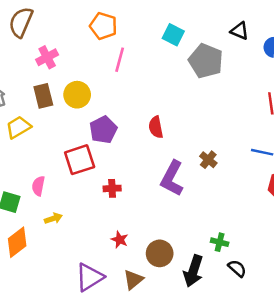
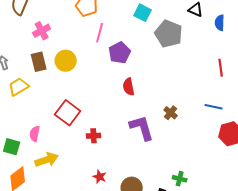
purple pentagon: (103, 130) -> (120, 53), moved
red square: (80, 160) -> (68, 113), turned -35
purple L-shape: (172, 178) -> (142, 128), turned 136
yellow arrow: (53, 218) -> (47, 160), size x1.6

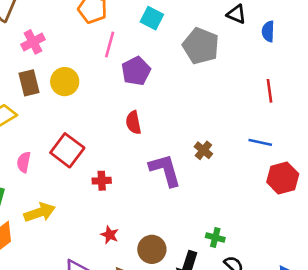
cyan square: (143, 13) -> (152, 18), moved
red semicircle: (129, 87) -> (133, 123), moved
pink semicircle: (35, 134) -> (24, 162), moved

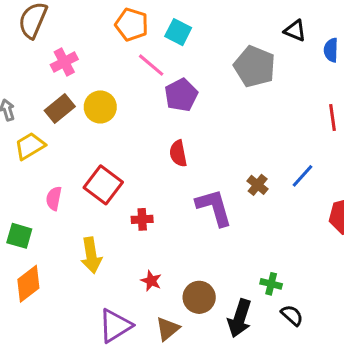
cyan square: (152, 18) -> (178, 32), moved
pink line: (110, 45) -> (151, 65), turned -65
brown rectangle: (29, 83) -> (60, 108), turned 65
blue line: (260, 142) -> (303, 176), moved, turned -60
yellow arrow: (40, 212) -> (91, 255), moved, turned 100

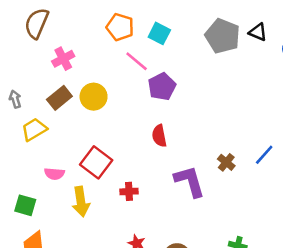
gray pentagon: (255, 67) -> (222, 36), moved
pink semicircle: (54, 198) -> (54, 174), turned -96
yellow arrow: (91, 255) -> (81, 202), moved

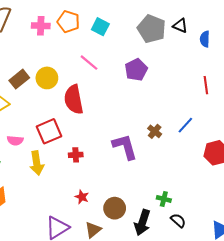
pink cross: (63, 59) -> (41, 26), moved, turned 30
pink line: (137, 61) -> (89, 63), moved
purple pentagon: (162, 87) -> (136, 70), moved
red semicircle: (159, 136) -> (74, 100), moved, size x1.6
red square: (96, 162) -> (49, 131), turned 30

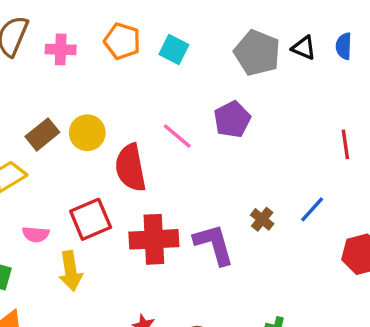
pink cross: (41, 26) -> (61, 49), moved
blue semicircle: (205, 39) -> (344, 46), moved
pink line: (89, 63) -> (177, 136), moved
red cross: (76, 155) -> (154, 239), moved, size x2.0

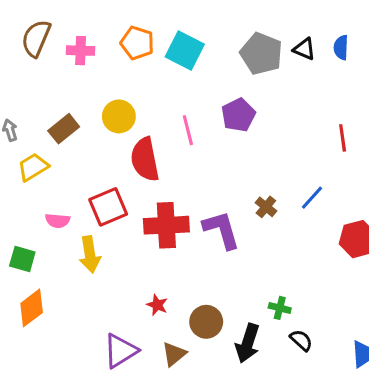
cyan square: (174, 49) -> (185, 51), size x1.4
yellow circle: (87, 133) -> (119, 116), moved
pink line: (177, 136) -> (188, 130), turned 36

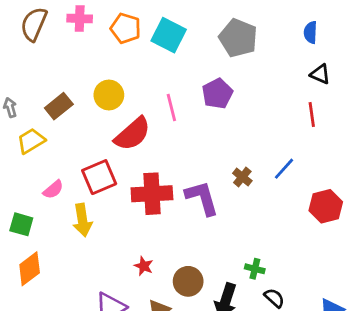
black triangle: (304, 49) -> (320, 74), moved
pink cross: (81, 51) -> (80, 19), moved
red semicircle: (145, 159) -> (132, 134), turned -120
pink semicircle: (58, 221) -> (53, 190), turned -45

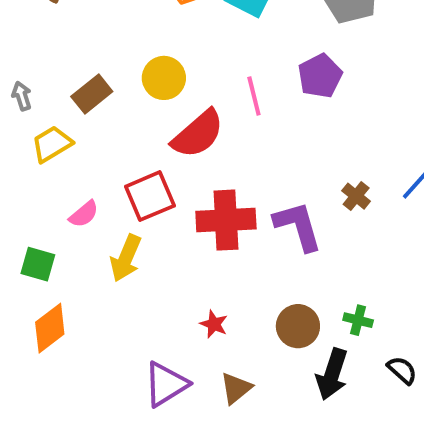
yellow arrow: (82, 220) -> (126, 258), turned 32
green cross: (255, 269) -> (358, 320), moved
brown circle: (188, 281) -> (298, 326), moved

